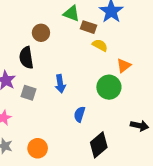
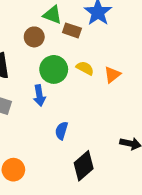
brown circle: (41, 33) -> (34, 37), moved
yellow semicircle: (100, 45) -> (85, 68), moved
green circle: (109, 87) -> (54, 69), moved

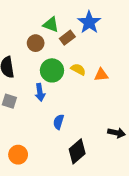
brown rectangle: (72, 30) -> (67, 38), turned -56
orange triangle: (112, 75) -> (101, 75), turned 32

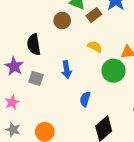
yellow semicircle: (78, 69) -> (95, 47), moved
green circle: (52, 70) -> (113, 71), moved

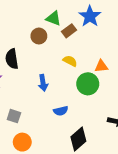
gray square: (36, 78) -> (14, 116), moved
blue semicircle: (85, 99) -> (61, 111), turned -120

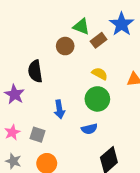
blue arrow: (43, 83) -> (59, 109), moved
green circle: (88, 84) -> (97, 99), moved

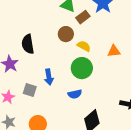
brown circle: (65, 46) -> (66, 34), moved
gray square: (38, 135) -> (30, 90), moved

